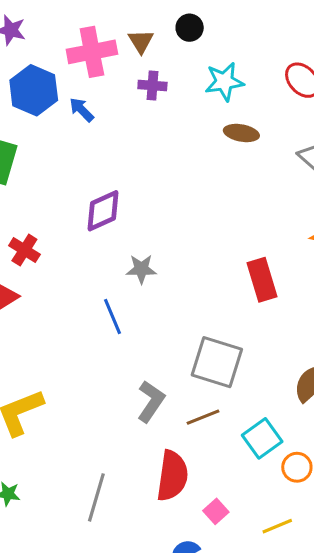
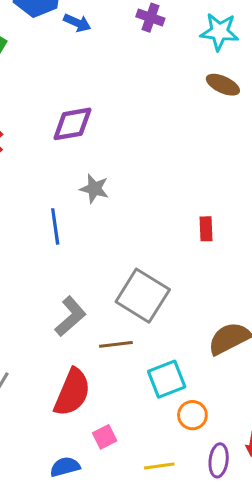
blue arrow: (82, 110) -> (77, 23), turned 144
red rectangle: (262, 280) -> (206, 229), size x0.6

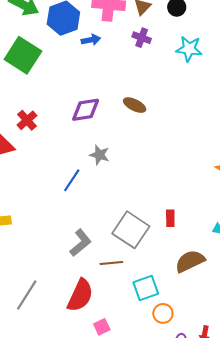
blue arrow: (77, 23) -> (91, 40), turned -36
brown ellipse: (223, 85) -> (135, 105), moved
blue line: (55, 226) -> (72, 180), turned 40
red rectangle: (206, 229) -> (170, 218), moved

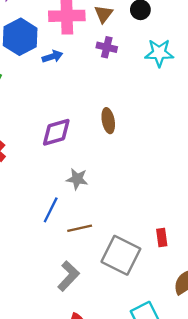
brown ellipse: (135, 105) -> (108, 121), turned 60
brown line: (111, 263) -> (80, 228), moved

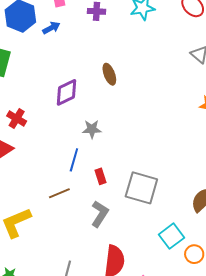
brown line: (80, 228) -> (59, 193), moved
red rectangle: (162, 237) -> (101, 176), moved

